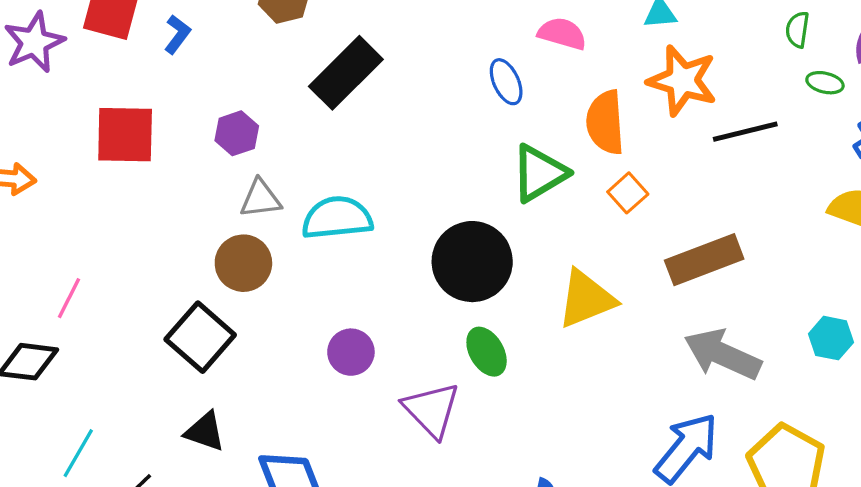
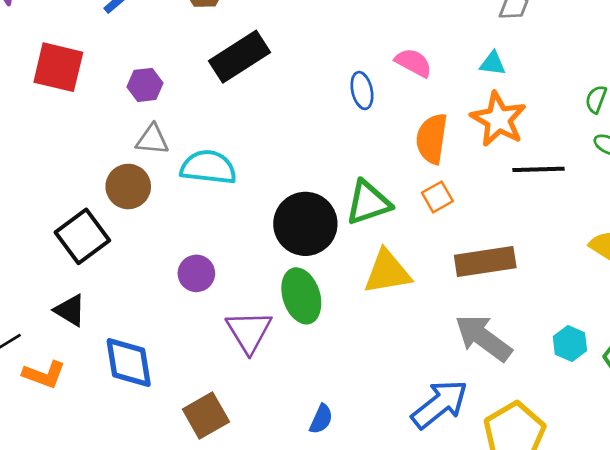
green triangle: (539, 173) -> (368, 203), moved
green ellipse: (487, 352) -> (301, 296), size x1.4

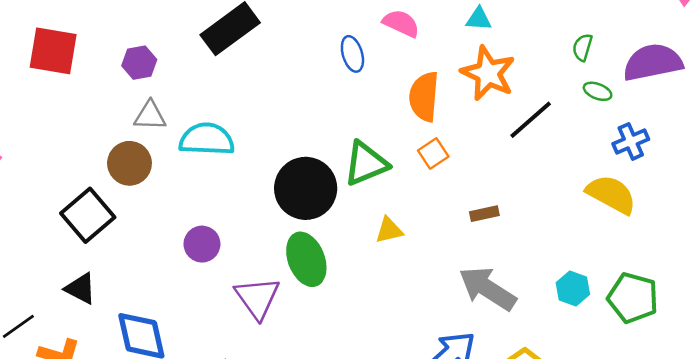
black line: (538, 169) -> (531, 120), turned -36
brown rectangle: (485, 261) -> (484, 214), size x0.5
yellow triangle: (387, 272) -> (389, 230), size x0.6

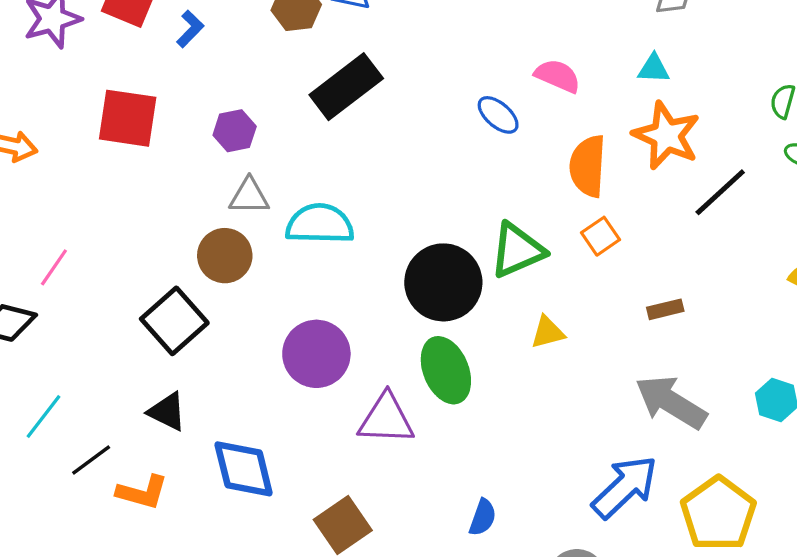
blue ellipse: (352, 54) -> (498, 115), turned -32
purple circle: (202, 244) -> (316, 354), size x1.5
purple triangle: (257, 298) -> (386, 419), turned -51

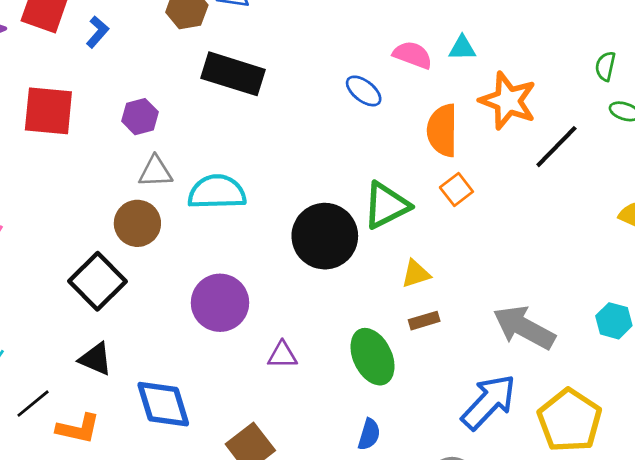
cyan triangle: (654, 69) -> (462, 48), moved
black rectangle: (346, 87) -> (233, 74), turned 58
brown rectangle: (665, 309) -> (424, 321), moved
green ellipse: (446, 370) -> (372, 357), moved
purple triangle: (386, 419) -> (282, 355), size x0.6

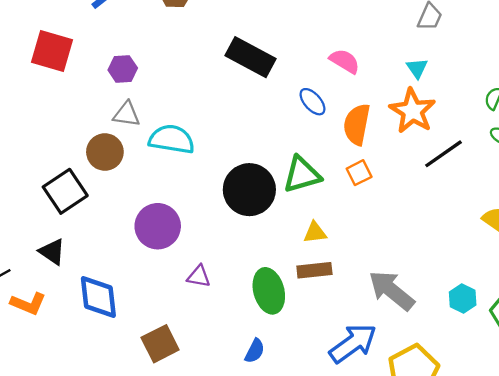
cyan triangle: (462, 48) -> (417, 68), moved, turned 45
black rectangle: (233, 74) -> (251, 57), moved
blue ellipse: (364, 91) -> (312, 102), moved
brown rectangle: (424, 321) -> (314, 270), size x1.4

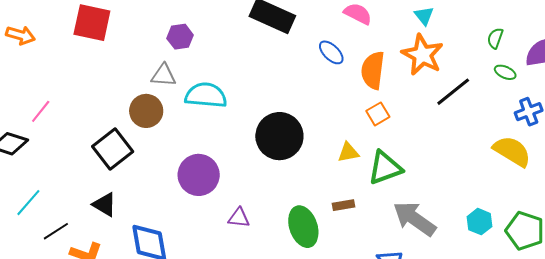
purple hexagon: (123, 69) -> (180, 37), moved
green triangle: (302, 175) -> (385, 168), moved
yellow triangle: (315, 232) -> (348, 152), moved
brown rectangle: (314, 270) -> (343, 205), size x0.7

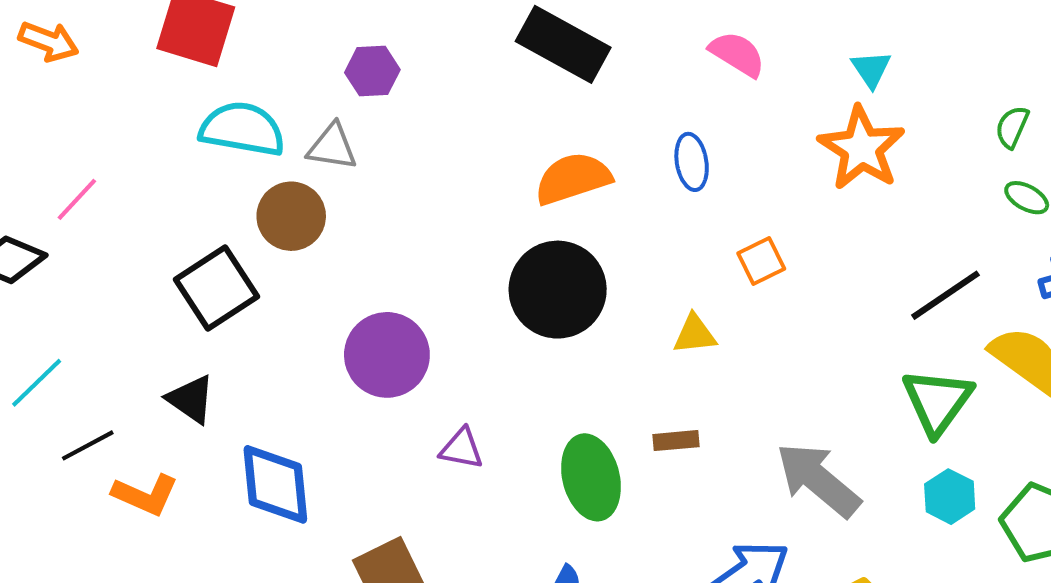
blue ellipse: (331, 52) -> (692, 162), moved, turned 32
orange semicircle: (373, 70) -> (573, 178), moved, turned 60
black line: (453, 92) -> (946, 295), moved
cyan semicircle: (206, 95) -> (242, 129), moved
green triangle: (385, 168) -> (937, 401), moved, turned -39

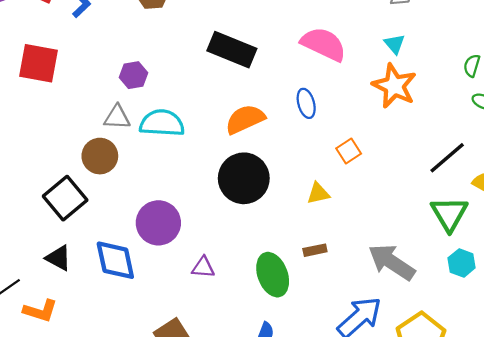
pink semicircle: (737, 54) -> (324, 44), size x1.5
cyan semicircle: (242, 129) -> (162, 123), moved
blue diamond: (275, 484) -> (115, 260), moved

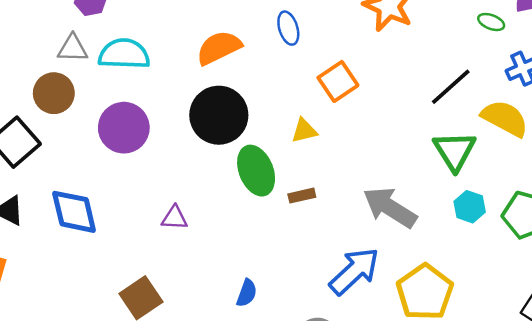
orange square: (349, 151) -> (338, 81), size x1.4
purple circle: (158, 223) -> (124, 128), moved
green ellipse: (273, 275) -> (256, 171), moved

